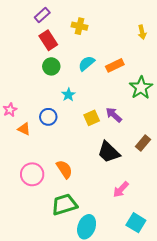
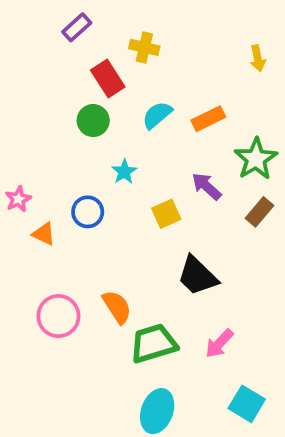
red rectangle: (48, 40) -> (108, 78), moved
purple arrow: (114, 115) -> (206, 186), moved
brown rectangle: (143, 143) -> (259, 212), moved
green trapezoid: (64, 205) -> (153, 343), moved

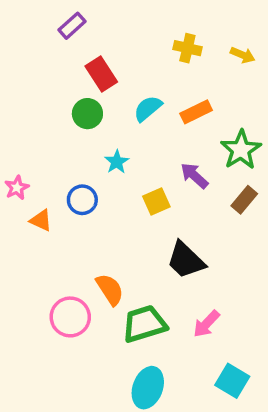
yellow cross: (144, 47) -> (187, 48), moved
yellow arrow: (258, 58) -> (243, 55), turned -55
pink circle: (58, 316) -> (70, 317), moved

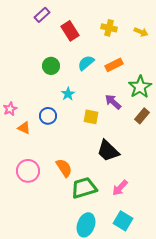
red rectangle: (101, 74) -> (70, 31), moved
yellow square: (156, 201) -> (91, 117), turned 35
pink circle: (70, 317) -> (28, 171), moved
cyan square: (232, 381) -> (123, 221), moved

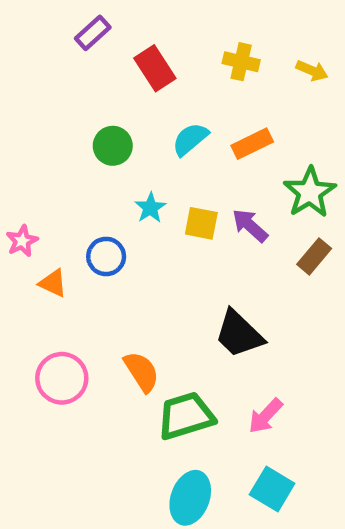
yellow square: (91, 117) -> (201, 223), moved

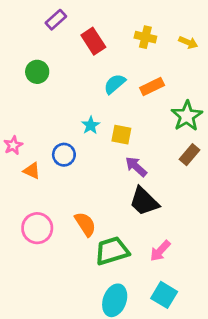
green circle: (113, 146) -> (37, 72), moved
purple arrow: (250, 225) -> (136, 167), moved

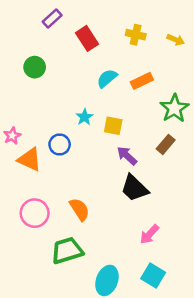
brown rectangle: (190, 155) -> (166, 144), moved
orange triangle: (32, 171) -> (30, 159), size x1.5
green trapezoid: (112, 251) -> (67, 251), moved

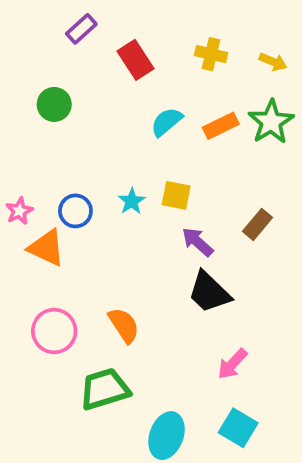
green star: (174, 108) -> (271, 122), moved
cyan star: (85, 117) -> (132, 201), moved
blue circle: (60, 144) -> (75, 211), moved

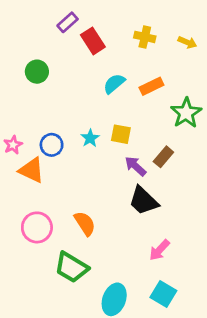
purple rectangle: (81, 29) -> (68, 22), moved
green star: (271, 122) -> (186, 113), moved
brown rectangle: (258, 224) -> (163, 157), moved
green trapezoid: (105, 389) -> (72, 267), turned -132

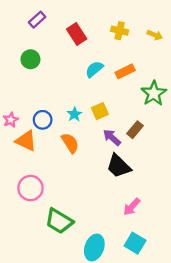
purple rectangle: (68, 22) -> (37, 20), moved
yellow square: (121, 134) -> (100, 111), turned -35
orange semicircle: (85, 223) -> (70, 143), moved

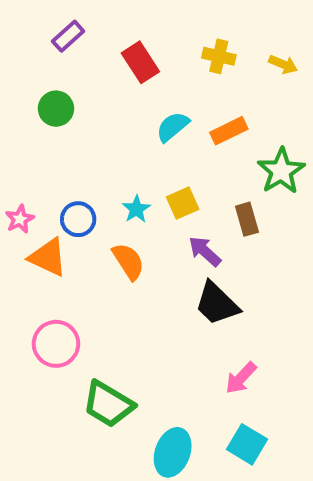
brown rectangle: (135, 130) -> (247, 219), moved, turned -56

